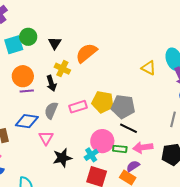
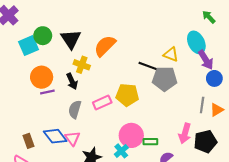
black triangle: (55, 43) -> (71, 39), size x1.5
gray pentagon: (123, 107) -> (165, 79), moved
blue diamond: (27, 121) -> (55, 136), moved, turned 50
black line: (128, 128) -> (148, 66), moved
pink arrow: (143, 147) -> (185, 133), moved, turned -60

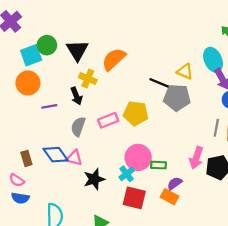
orange circle: (42, 77) -> (28, 83), moved
pink triangle: (72, 138) -> (74, 158), turned -42

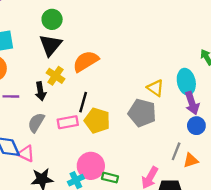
green circle: (47, 45) -> (52, 19), moved
black line: (159, 83) -> (83, 102), moved, turned 72

